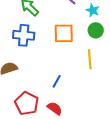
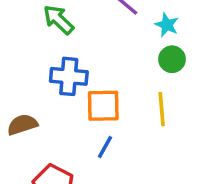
orange square: (64, 33) -> (103, 106), moved
blue cross: (24, 35) -> (69, 76), moved

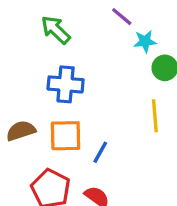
cyan star: (167, 25) -> (145, 41), moved, turned -30
orange square: (103, 106) -> (66, 136), moved

